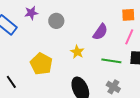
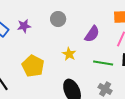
purple star: (31, 13) -> (24, 26), moved
gray circle: (56, 21) -> (58, 19), moved

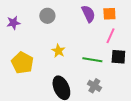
purple semicircle: (92, 34) -> (88, 14), moved, turned -60

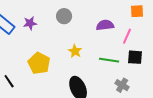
purple semicircle: (88, 14) -> (105, 25), moved, turned -72
orange square: (109, 14) -> (137, 11), moved
gray cross: (94, 86) -> (122, 85), moved

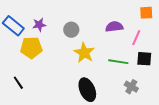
gray circle: (64, 16) -> (71, 30), moved
yellow star: (75, 51) -> (84, 53), size x1.5
yellow pentagon: (39, 63) -> (31, 48), moved, turned -30

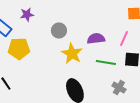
purple star: (39, 25) -> (27, 15), moved
purple semicircle: (114, 27) -> (96, 39), moved

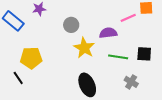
pink line: (124, 39) -> (128, 18), moved, turned 42
yellow pentagon: (19, 49) -> (31, 58), moved

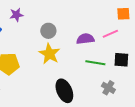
pink line: (128, 18) -> (110, 34), moved
yellow star: (84, 48) -> (49, 54), moved

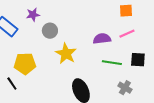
orange square: (123, 14) -> (126, 11), moved
gray circle: (48, 31) -> (50, 31), moved

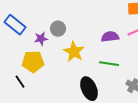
purple star: (33, 15) -> (41, 39), moved
green line: (112, 63) -> (109, 64), moved

